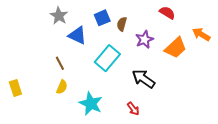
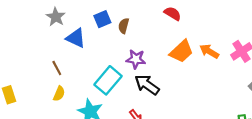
orange arrow: (201, 34) -> (209, 51), moved
purple star: (145, 40) -> (136, 59), moved, turned 30
cyan rectangle: (107, 58) -> (108, 80), moved

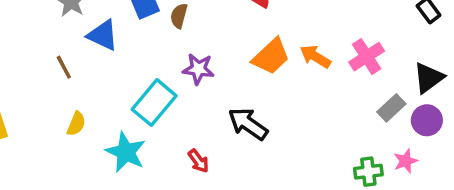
brown line: (57, 68) -> (64, 67), moved
black arrow: (147, 85) -> (248, 124), moved

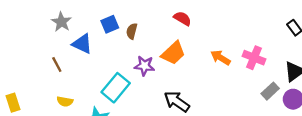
orange trapezoid: (271, 57) -> (173, 53), moved
pink cross: (367, 57) -> (254, 58), turned -35
yellow semicircle: (76, 124) -> (65, 101), turned 77

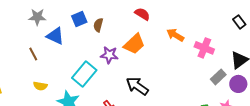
gray star: (61, 22) -> (37, 17), turned -30
orange arrow: (221, 58) -> (175, 35), moved

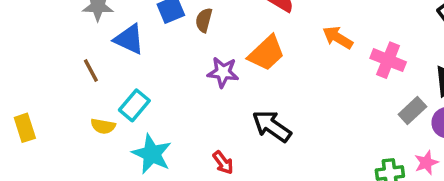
cyan rectangle: (84, 74) -> (134, 105), moved, size x0.7

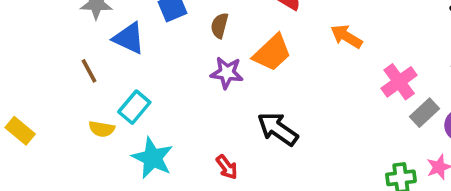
brown semicircle: (204, 20) -> (220, 26), moved
pink cross: (388, 60) -> (399, 82), moved, turned 32
yellow rectangle: (25, 128) -> (20, 131), turned -32

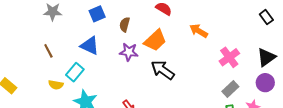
blue triangle: (129, 38) -> (90, 46), moved
gray rectangle: (424, 113) -> (230, 89), moved
black arrow: (278, 129) -> (163, 70), moved

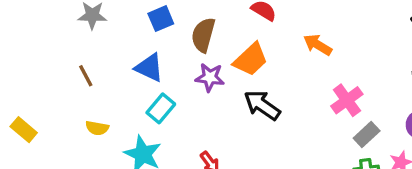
brown semicircle: (125, 24) -> (203, 35), size x1.5
pink cross: (229, 57) -> (347, 100), moved
cyan rectangle: (75, 72) -> (161, 108), moved

